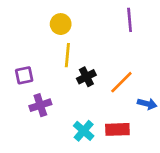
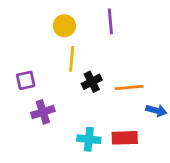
purple line: (130, 20) -> (110, 21), moved
orange line: (121, 82) -> (129, 88), turned 40
cyan cross: (84, 131) -> (89, 139), turned -35

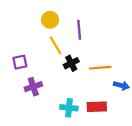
purple line: (110, 21) -> (79, 30), moved
yellow line: (72, 59) -> (56, 45), turned -36

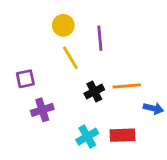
black cross: (71, 63) -> (94, 92), moved
cyan cross: (69, 108) -> (87, 137), turned -36

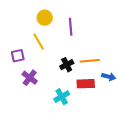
yellow line: (70, 58) -> (39, 42), moved
purple cross: (42, 110) -> (30, 78), turned -35
red rectangle: (122, 135) -> (86, 84), moved

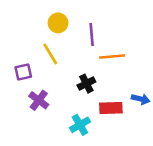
orange line: (90, 61) -> (112, 56), moved

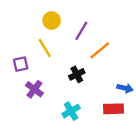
purple line: (92, 35) -> (81, 31), turned 36
orange line: (112, 56) -> (100, 50), turned -35
red rectangle: (111, 108) -> (113, 109), moved

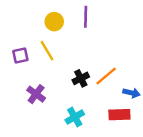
purple line: (81, 31) -> (86, 17), moved, turned -30
orange line: (100, 50) -> (106, 76), moved
purple square: (21, 64) -> (20, 55), moved

